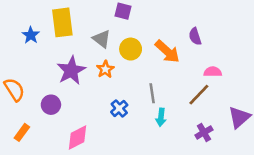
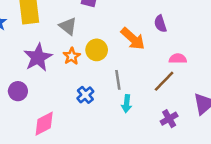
yellow circle: (131, 49) -> (97, 50), moved

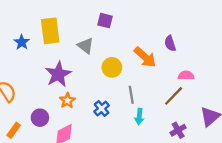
orange star: (72, 56) -> (67, 101), moved
purple circle: (18, 91) -> (40, 118), moved

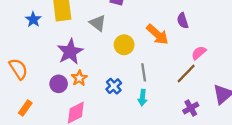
pink semicircle: (186, 75) -> (199, 53), turned -42
cyan arrow: (139, 116) -> (142, 98), moved
purple circle: (40, 118) -> (59, 84), moved

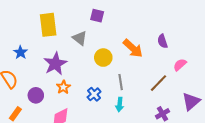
blue star: (33, 20) -> (20, 52), moved
purple semicircle: (183, 21) -> (163, 41), moved
pink semicircle: (199, 53) -> (180, 65), moved
purple circle: (59, 84) -> (36, 95), moved

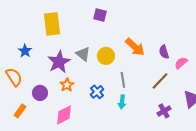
gray triangle: (80, 38) -> (83, 54), moved
purple semicircle: (163, 41) -> (164, 52), moved

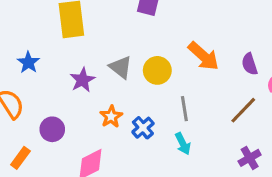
purple star: (59, 62) -> (82, 80), size x0.7
orange star: (67, 85) -> (111, 117), moved
cyan arrow: (122, 102) -> (183, 144), turned -32

